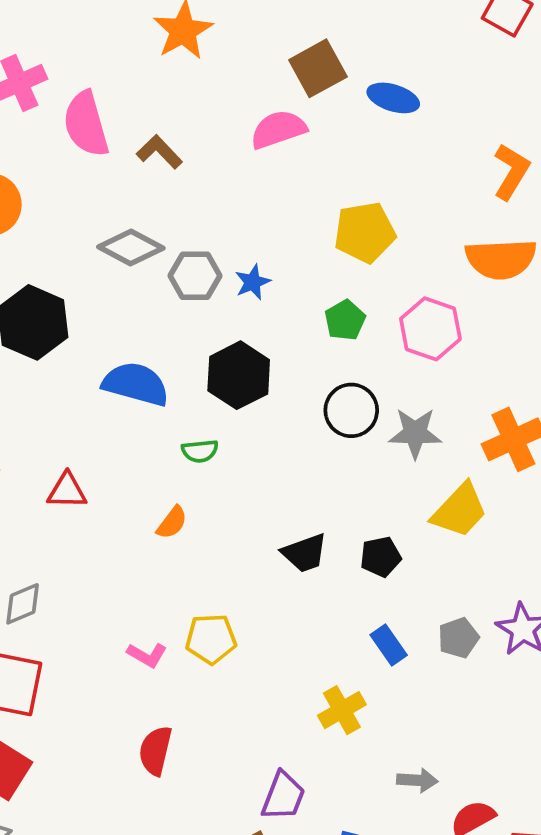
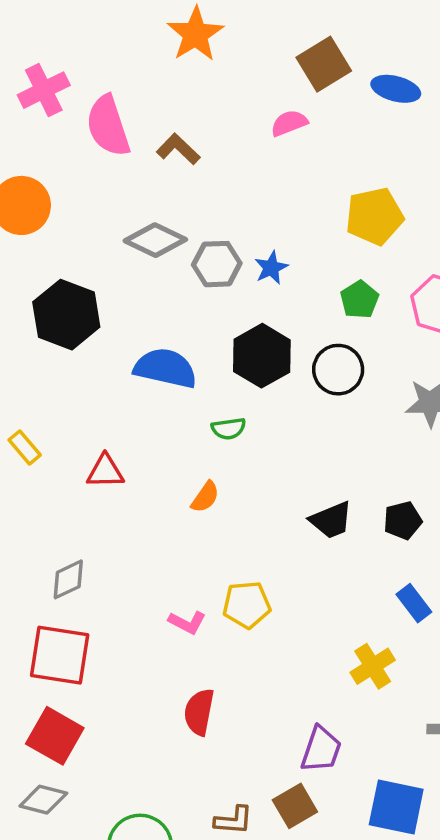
pink semicircle: (278, 129) -> (289, 123), size x0.7
black circle: (351, 410) -> (338, 370), moved

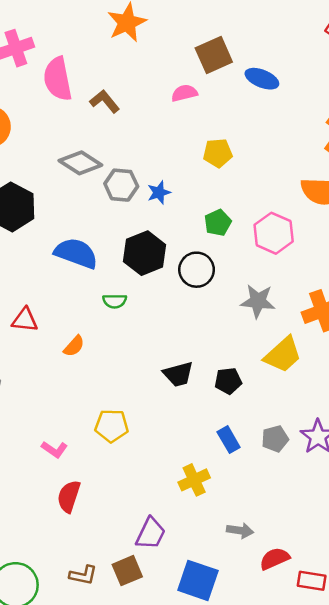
yellow pentagon: (374, 216) -> (218, 153), moved, size x0.7
orange semicircle: (205, 497) -> (74, 346), moved
pink L-shape: (187, 622) -> (54, 449), moved

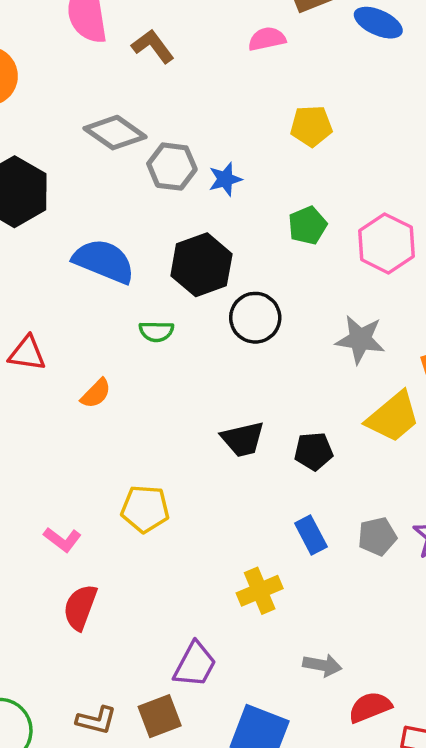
black circle: (197, 270) -> (255, 318), moved

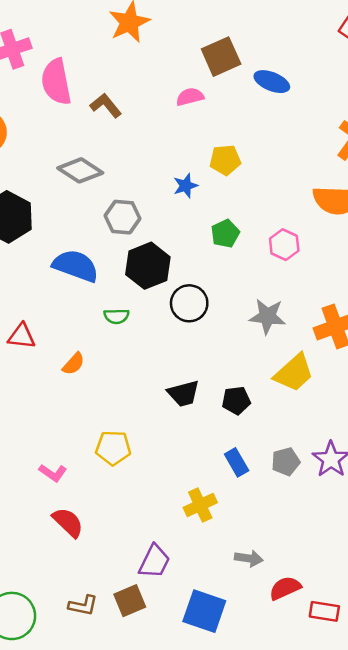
gray hexagon: (172, 167) -> (122, 217), moved
blue star: (225, 179) -> (186, 186), moved
pink hexagon: (387, 243) -> (284, 245), size x0.7
red semicircle: (80, 607) -> (68, 522), turned 116

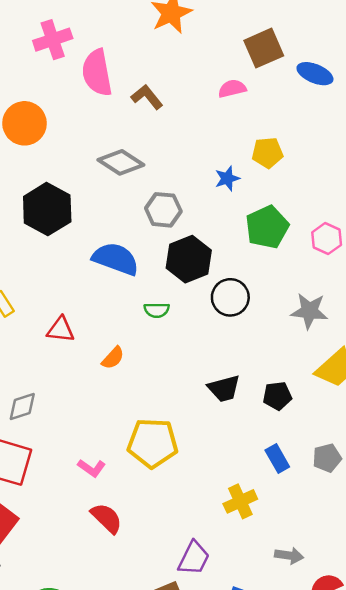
green pentagon: (225, 234) -> (267, 227), size x1.5
yellow pentagon: (113, 448) -> (153, 443), size x1.4

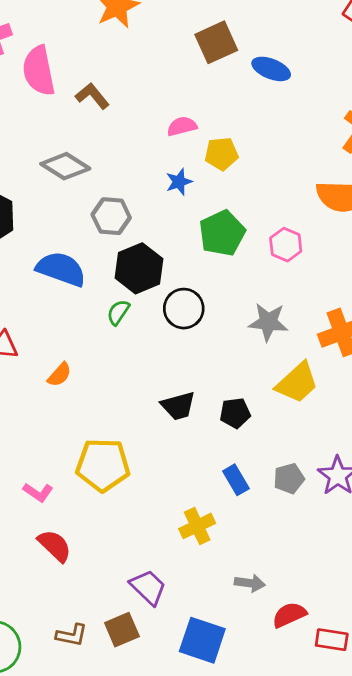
pink semicircle: (232, 89) -> (182, 126), moved
green semicircle: (157, 310) -> (118, 312), moved, turned 125
purple trapezoid: (194, 558) -> (148, 587), turned -72

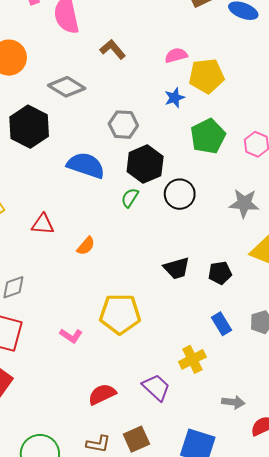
brown L-shape: (92, 96) -> (113, 49), moved
yellow pentagon: (221, 154) -> (207, 76), size x1.4
gray diamond: (65, 166) -> (67, 87), moved
red semicircle: (55, 546) -> (102, 394), moved, turned -68
purple trapezoid: (148, 587) -> (156, 387), moved

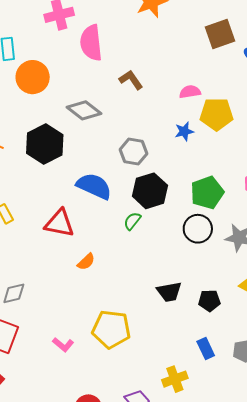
green pentagon: (208, 136) -> (207, 193), moved
black circle: (180, 194) -> (198, 229), moved
red triangle: (43, 224) -> (59, 223), moved, size x1.4

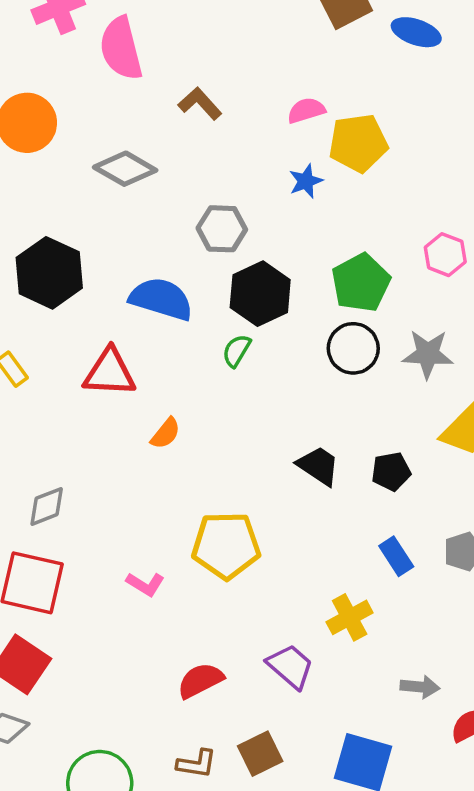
black hexagon: (45, 144) -> (49, 273), moved
black trapezoid: (169, 292) -> (318, 466), turned -128

